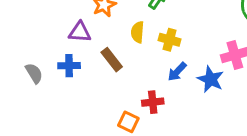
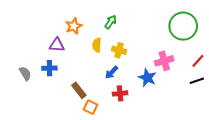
brown rectangle: (112, 60) -> (79, 90), moved
blue arrow: (177, 72) -> (112, 72), moved
red cross: (153, 102) -> (120, 93), moved

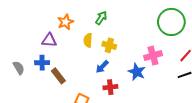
brown rectangle: (79, 90) -> (58, 76), moved

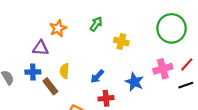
yellow semicircle: (88, 40) -> (65, 71), moved
yellow cross: (109, 45) -> (121, 41), moved
pink cross: (153, 56) -> (163, 69), moved

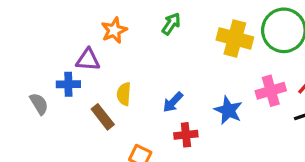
yellow cross: (121, 41) -> (235, 38), moved, size x1.5
blue cross: (33, 72) -> (68, 84), moved

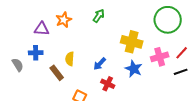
yellow cross: (235, 38) -> (132, 42), moved
purple triangle: (88, 60) -> (42, 29), moved
red cross: (186, 135) -> (108, 84), turned 32

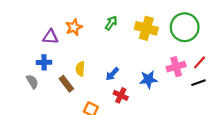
yellow cross: (132, 42) -> (146, 28), moved
gray semicircle: (18, 65) -> (32, 82), moved
blue star: (134, 69) -> (148, 79), turned -30

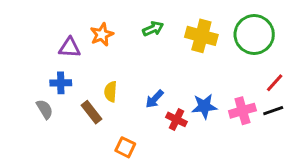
green arrow: (111, 23) -> (153, 29), turned 32
pink cross: (176, 67) -> (242, 111), moved
red cross: (121, 95) -> (177, 119), moved

